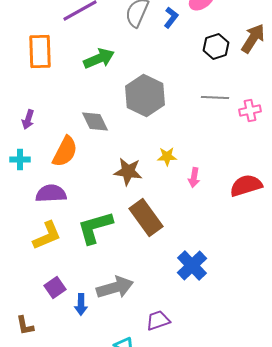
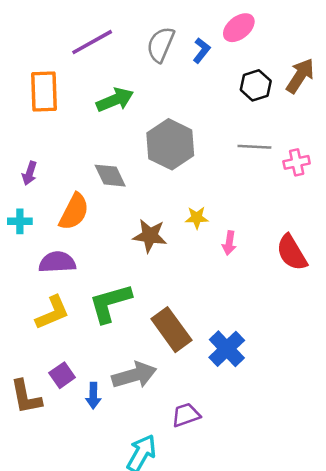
red semicircle: (246, 186) -> (292, 253), turned -104
brown rectangle: (146, 218) -> (171, 330), moved
brown L-shape: (25, 326) -> (26, 397), moved, size x1.5

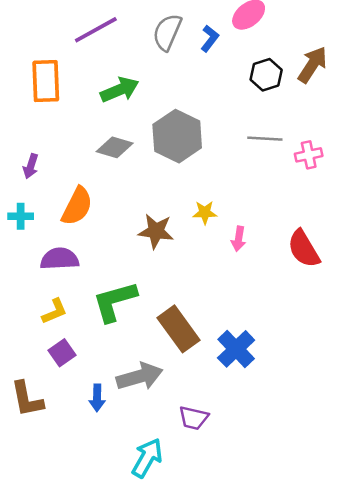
gray diamond: (110, 176) -> (115, 147), moved, turned -48
yellow L-shape: (52, 313) -> (55, 311), size x0.7
purple square: (62, 375) -> (62, 353), moved
purple trapezoid: (186, 415) -> (193, 418), turned -148

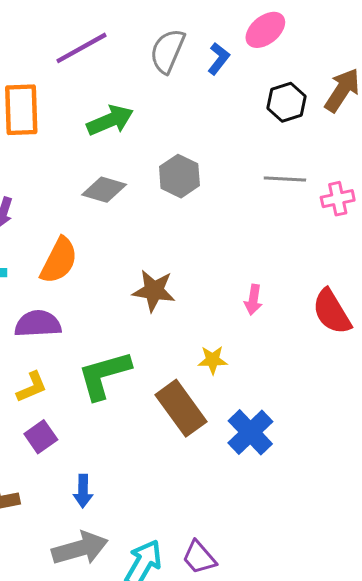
gray hexagon: (177, 136) -> (179, 176), size x0.7
yellow star: (205, 212) -> (213, 360), moved
gray arrow: (140, 377) -> (80, 548), moved
purple trapezoid: (193, 418) -> (199, 557), moved, turned 36

